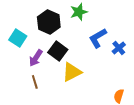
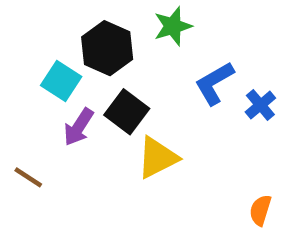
cyan square: (18, 38) -> (61, 81), moved
brown line: (35, 82) -> (28, 177), moved, turned -40

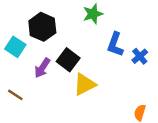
black hexagon: (107, 48) -> (42, 27), moved
cyan square: (61, 81) -> (15, 47), moved
blue L-shape: (214, 83) -> (115, 44), turned -40

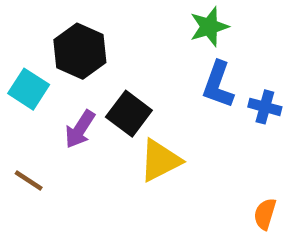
green star: (93, 14) -> (209, 27), moved
blue cross: (140, 56) -> (265, 107), turned -35

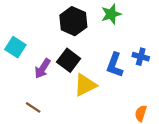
black hexagon: (80, 51) -> (73, 21), moved
blue L-shape: (218, 85) -> (115, 65), moved
brown line: (29, 180) -> (33, 107), moved

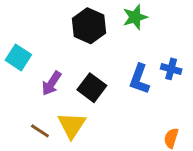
black square: (69, 60) -> (92, 88), moved
yellow triangle: (85, 85) -> (72, 125), moved, turned -30

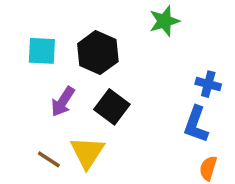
black hexagon: (89, 26) -> (98, 53), moved
cyan square: (18, 57) -> (42, 51), moved, turned -30
blue L-shape: (139, 79) -> (196, 124), moved

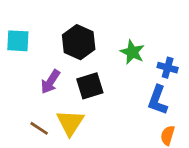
green star: (164, 21) -> (132, 52), moved, turned -30
cyan square: (42, 51) -> (18, 41), moved
black square: (112, 107) -> (90, 86), turned 36

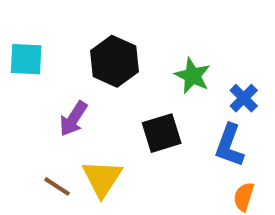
blue cross: (168, 68) -> (244, 98), turned 30
black square: (90, 86) -> (162, 133), moved

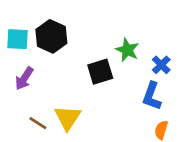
black hexagon: (114, 61) -> (51, 36), moved
purple arrow: (73, 119) -> (24, 78), moved
black square: (162, 133) -> (100, 72), moved

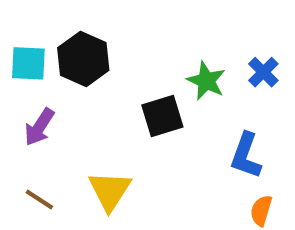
blue cross: (161, 65) -> (263, 72), moved
brown line: (38, 123) -> (39, 199), moved

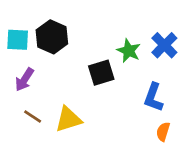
blue cross: (263, 72) -> (164, 45), size x1.4
yellow triangle: (110, 191) -> (68, 119), turned 40
brown line: (39, 199) -> (33, 117), moved

